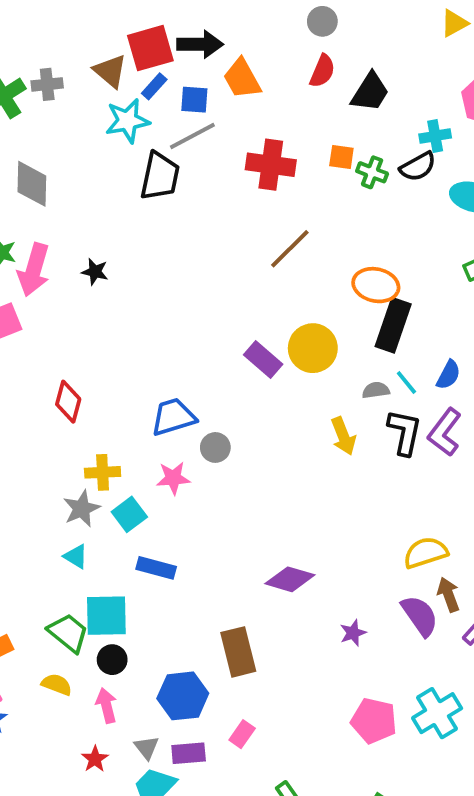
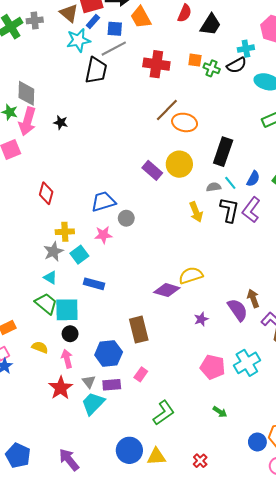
gray diamond: (32, 184) -> (26, 93), moved
orange ellipse: (376, 285) -> (185, 122), moved
yellow semicircle: (426, 553) -> (191, 275), moved
green trapezoid: (68, 633) -> (46, 304), moved
red star: (95, 759) -> (61, 388), size x1.6

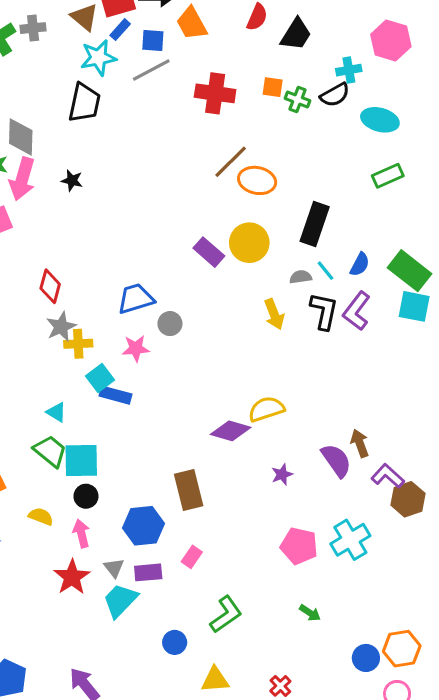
black trapezoid: (96, 70) -> (84, 103), moved
gray star: (53, 252) -> (61, 327), moved
blue rectangle: (94, 284) -> (116, 395), moved
blue circle: (129, 450) -> (175, 642), moved, size x0.6

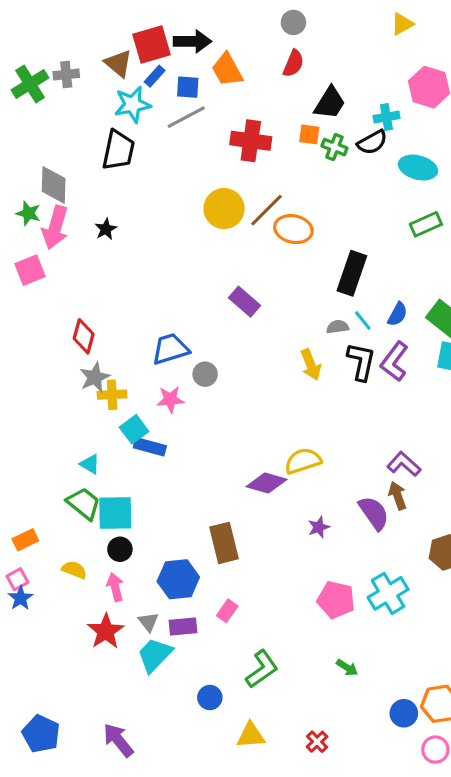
black trapezoid: (296, 34) -> (330, 103), moved
black star: (72, 180) -> (106, 229), turned 30
yellow circle: (249, 243) -> (224, 209), moved
purple L-shape: (388, 476) -> (404, 464), moved

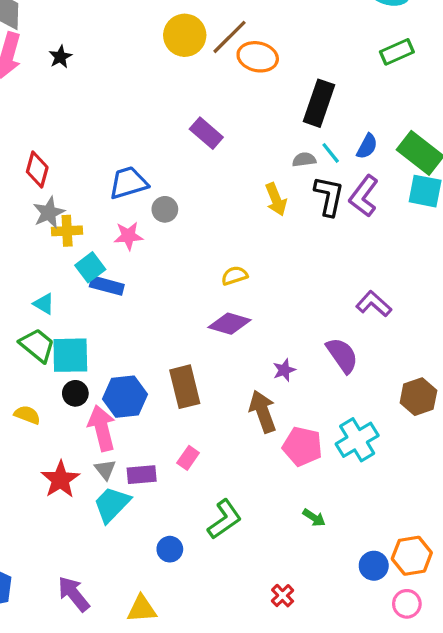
yellow semicircle: (303, 461) -> (234, 276), moved, size x0.7
brown arrow: (398, 496) -> (263, 412), moved, size x1.4
blue hexagon: (178, 579) -> (125, 397), moved
pink arrow: (115, 587) -> (102, 428), moved, size x1.5
yellow triangle: (251, 735) -> (142, 609), moved

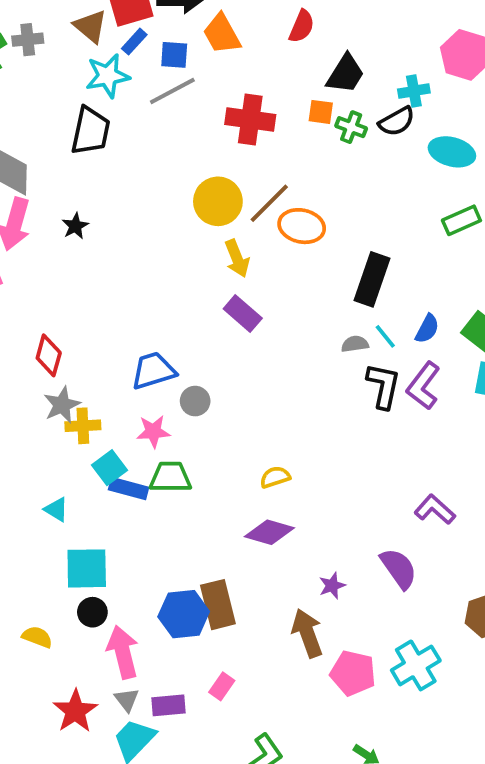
yellow arrow: (276, 199) -> (237, 258), moved
green trapezoid: (37, 345) -> (170, 477), moved, turned -39
blue hexagon: (125, 397) -> (184, 614), moved

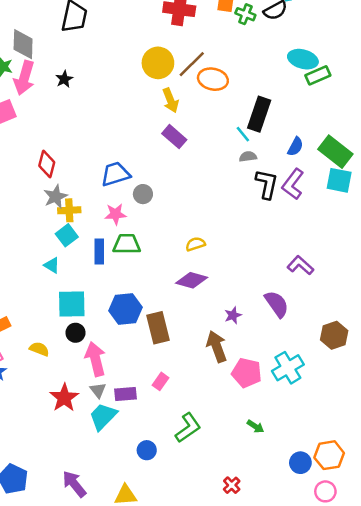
cyan ellipse: (452, 152) -> (303, 59), moved
cyan line: (385, 336) -> (243, 134), moved
cyan square: (110, 468) -> (67, 235), moved
blue rectangle: (129, 489) -> (99, 252), turned 75
blue hexagon: (184, 614) -> (125, 309), moved

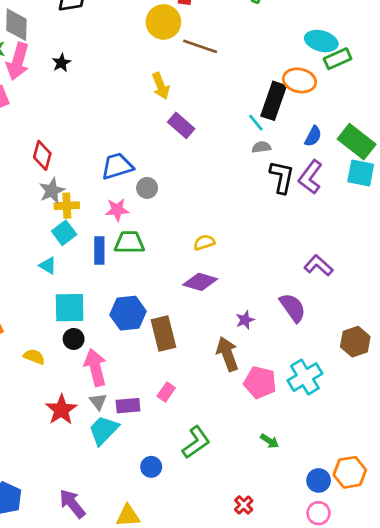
yellow circle: (158, 63) -> (163, 22), moved
brown line: (192, 64) -> (200, 46), turned 64
orange ellipse: (213, 79) -> (299, 80), moved
yellow arrow: (170, 100) -> (161, 86), moved
pink circle: (325, 491) -> (319, 513), moved

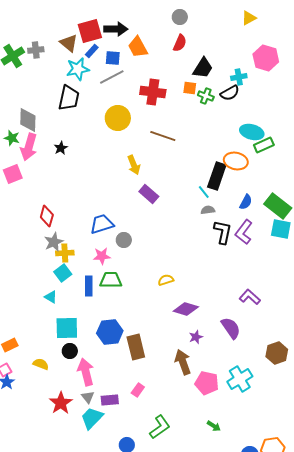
yellow circle: (163, 22) -> (118, 118), moved
purple diamond: (200, 282) -> (186, 309), moved

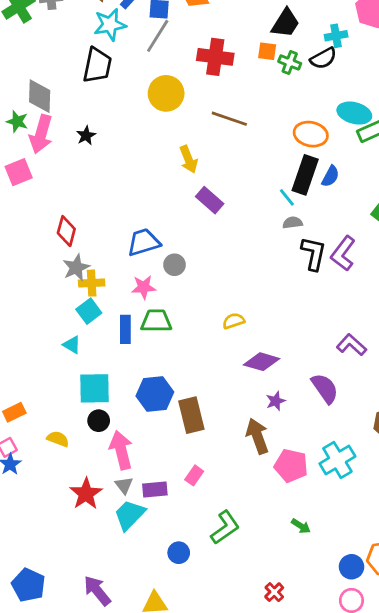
gray line: (112, 77) -> (158, 36), turned -30
orange ellipse: (236, 161) -> (311, 134), moved
blue semicircle: (246, 202) -> (330, 176), moved

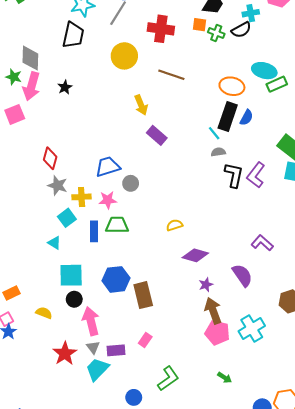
gray star: (76, 268) -> (58, 185), turned -30
yellow cross: (92, 283) -> (82, 197), moved
brown arrow: (257, 436) -> (213, 311), moved

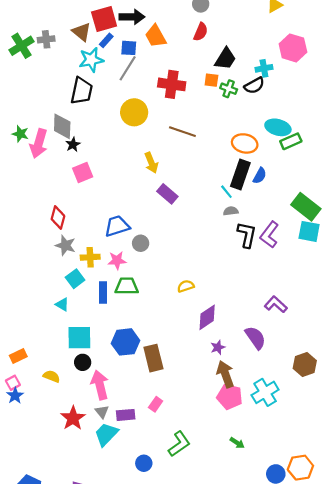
gray diamond: (30, 58) -> (62, 126), moved
pink square: (15, 114) -> (83, 172), moved
purple diamond: (195, 255) -> (207, 317), turned -50

